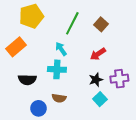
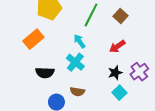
cyan cross: (57, 69) -> (75, 62), turned 36
purple cross: (119, 79) -> (139, 72), turned -30

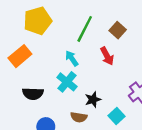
red arrow: (117, 46) -> (107, 56), moved, turned -84
black star: (115, 73) -> (93, 100), moved
brown semicircle: (77, 92) -> (79, 117), moved

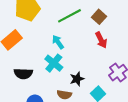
green line: (85, 29) -> (70, 16), turned 35
red arrow: (107, 56) -> (101, 40), moved

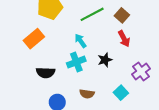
cyan cross: (54, 63) -> (76, 62), turned 30
black star: (77, 79) -> (105, 60), moved

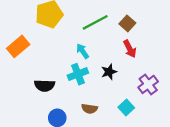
orange rectangle: (34, 39) -> (18, 46), moved

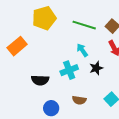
green line: (95, 22) -> (84, 25), turned 45
cyan arrow: (83, 51) -> (82, 50), moved

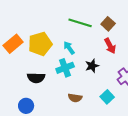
yellow pentagon: (44, 18) -> (40, 44), moved
cyan arrow: (82, 50) -> (69, 48), moved
blue circle: (51, 108) -> (26, 106), moved

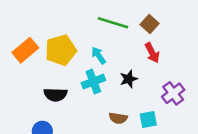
cyan square: (107, 97) -> (148, 119), turned 32
brown semicircle: (75, 98) -> (118, 118), moved

